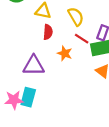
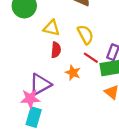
purple triangle: (34, 66) -> (40, 84), turned -30
pink star: (14, 100) -> (30, 99), moved

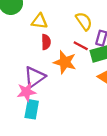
yellow semicircle: (85, 35) -> (84, 21), moved
orange star: (73, 73) -> (65, 62), size x1.5

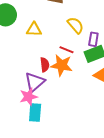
red semicircle: (46, 42) -> (45, 65), moved
red line: (81, 46) -> (67, 50), moved

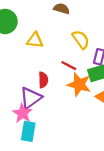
orange star: (62, 65) -> (79, 84), moved
pink star: (28, 97) -> (22, 113), turned -30

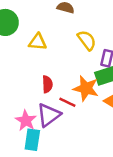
red line: (69, 66) -> (67, 102), moved
purple triangle: (31, 98) -> (49, 115), moved

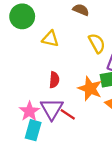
red line: (67, 102) -> (68, 114), moved
purple triangle: (49, 115) -> (52, 109), turned -30

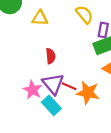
orange star: (90, 89) -> (88, 93), moved
cyan rectangle: (33, 130) -> (51, 105), moved, turned -48

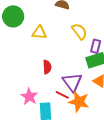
purple triangle: (53, 84) -> (72, 82), moved
cyan rectangle: (51, 105) -> (45, 111), turned 36

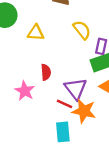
pink star: (29, 96) -> (25, 91), moved
cyan rectangle: (45, 111) -> (63, 132), moved

